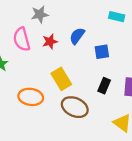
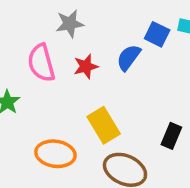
blue square: (102, 52) -> (157, 34), moved, turned 35

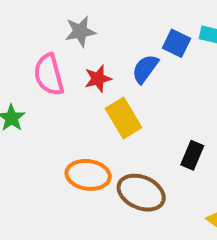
yellow rectangle: (104, 125) -> (123, 118), moved
orange ellipse: (55, 154) -> (88, 175), moved

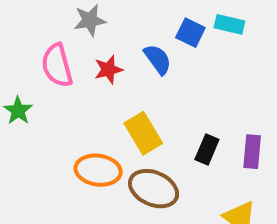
blue semicircle: (145, 69) -> (158, 59), turned 108
yellow rectangle: (123, 118) -> (143, 133), moved

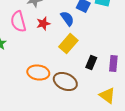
yellow rectangle: (143, 133) -> (68, 44), moved, turned 72

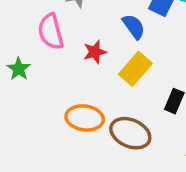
red star: (43, 24) -> (95, 52), moved

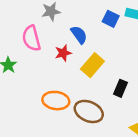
blue semicircle: (134, 27) -> (79, 35), moved

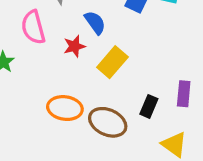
black rectangle: (120, 88) -> (149, 106), moved

